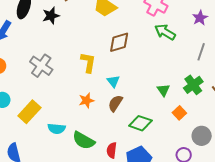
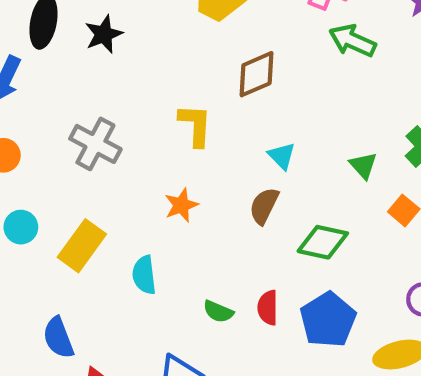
cyan triangle: (113, 81) -> (282, 156), moved
orange star: (86, 100) -> (181, 205), moved
cyan semicircle: (57, 129) -> (144, 275), turned 84
green semicircle: (84, 140) -> (218, 312), moved, size x0.6

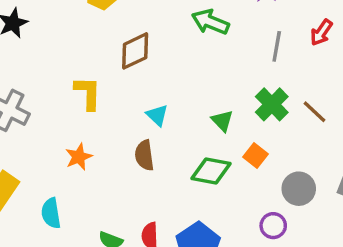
brown semicircle: (264, 206) -> (144, 155), turned -32
green diamond: (323, 242) -> (211, 171), moved

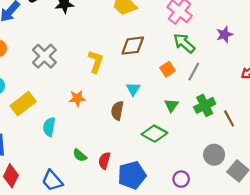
gray line: (277, 46) -> (194, 71), moved
orange square: (255, 155) -> (168, 69), moved
gray circle: (299, 189) -> (214, 155), moved

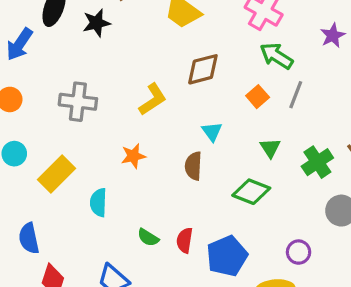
gray cross: (44, 56) -> (78, 102), turned -30
yellow L-shape: (96, 61) -> (153, 99), turned 45
green cross: (205, 105) -> (317, 162), moved

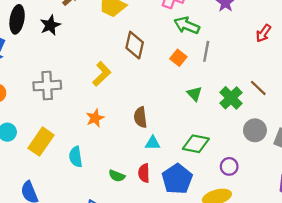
brown diamond: (203, 69) -> (135, 45), turned -52
cyan triangle: (212, 132) -> (153, 143), moved, turned -42
green diamond: (251, 192) -> (196, 144), moved

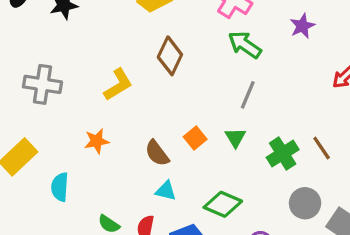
gray line: (206, 51) -> (248, 95), moved
orange square: (178, 58) -> (195, 138), moved
brown semicircle: (140, 117) -> (157, 153), turned -42

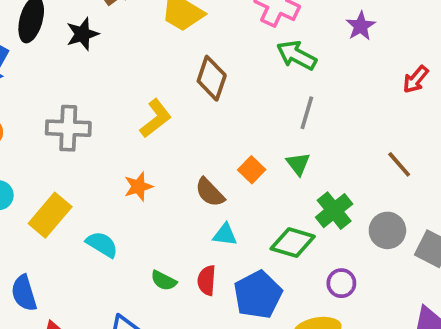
green cross: (283, 153) -> (334, 211), moved
cyan semicircle: (60, 187) -> (102, 244), turned 124

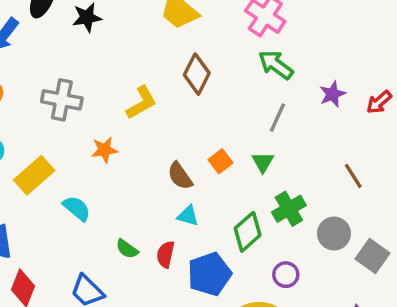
purple star: (361, 26) -> (332, 94), moved
orange star: (138, 186) -> (104, 150), moved
green diamond: (293, 243) -> (248, 232), turned -66

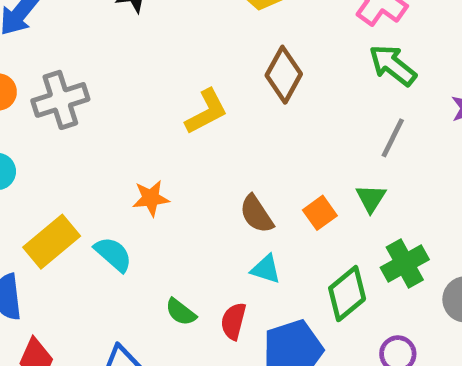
gray cross: (62, 100) -> (60, 100), moved, turned -30
orange star: (104, 150) -> (151, 198), moved
orange square: (221, 161) -> (320, 213), moved
yellow rectangle: (34, 175) -> (52, 242), moved

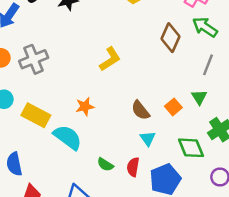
brown diamond: (284, 75) -> (170, 38), moved
yellow rectangle: (52, 242) -> (36, 115), moved, turned 72
cyan semicircle: (113, 254) -> (68, 137), size x1.4
cyan triangle: (266, 269) -> (148, 139), turned 42
green diamond: (347, 294) -> (191, 148), turned -68

